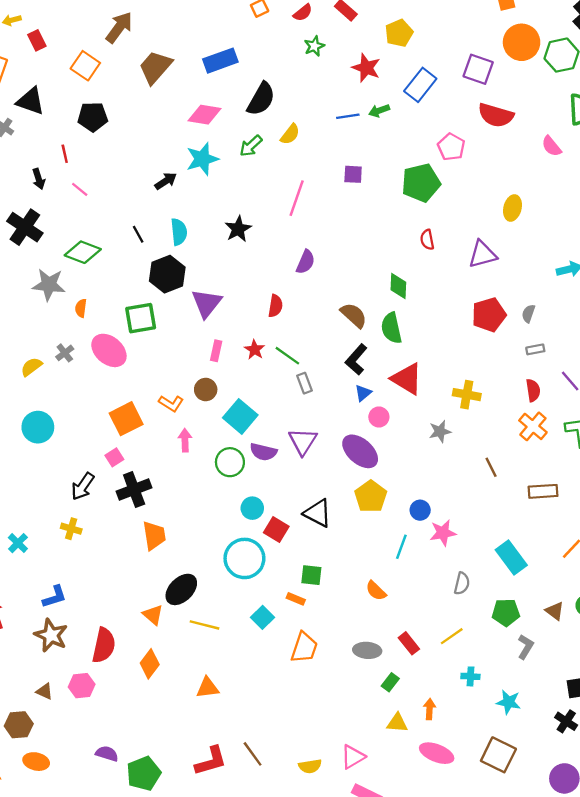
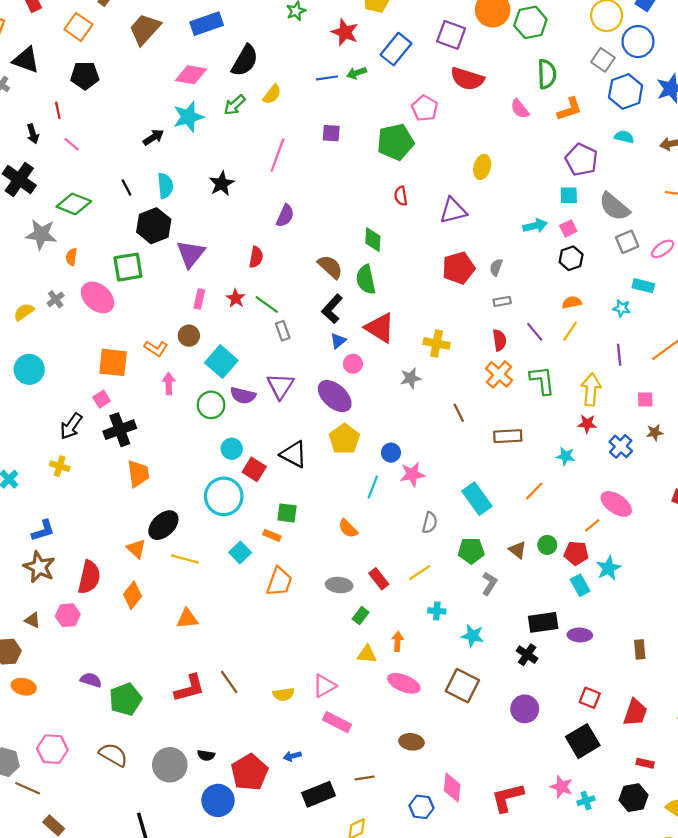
orange square: (126, 419) -> (113, 362), turned 32

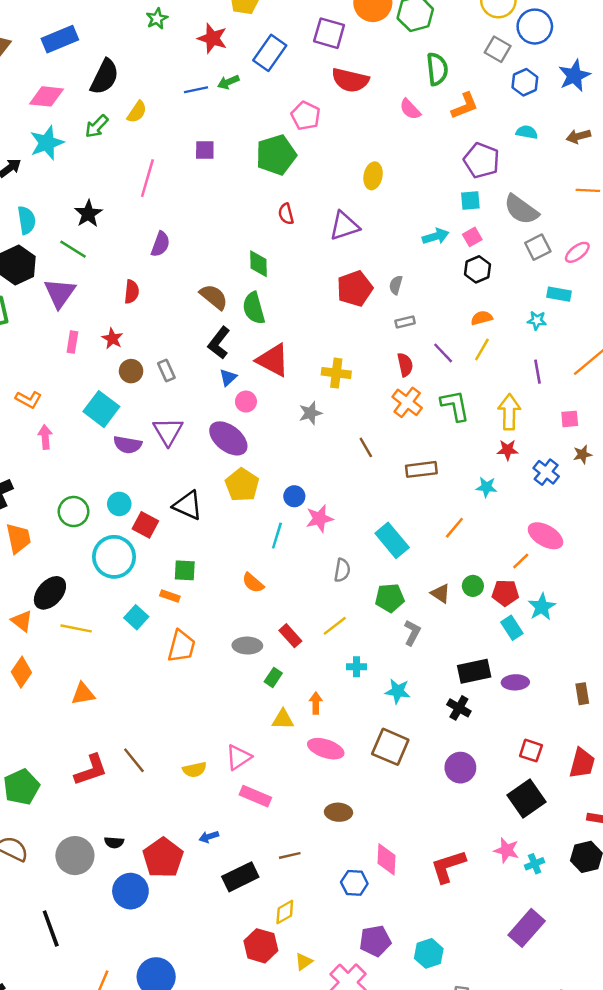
blue hexagon: (626, 91) -> (525, 82), size x0.7
green line: (267, 304) -> (73, 249), moved
brown circle: (189, 336) -> (131, 371), moved
green circle: (211, 405) -> (74, 512), moved

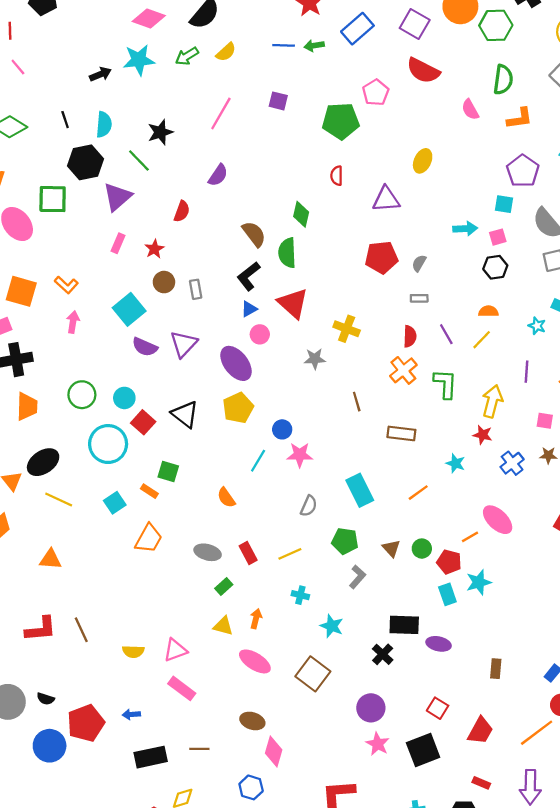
pink star: (507, 850) -> (378, 744), moved
pink diamond: (386, 859) -> (274, 751), moved

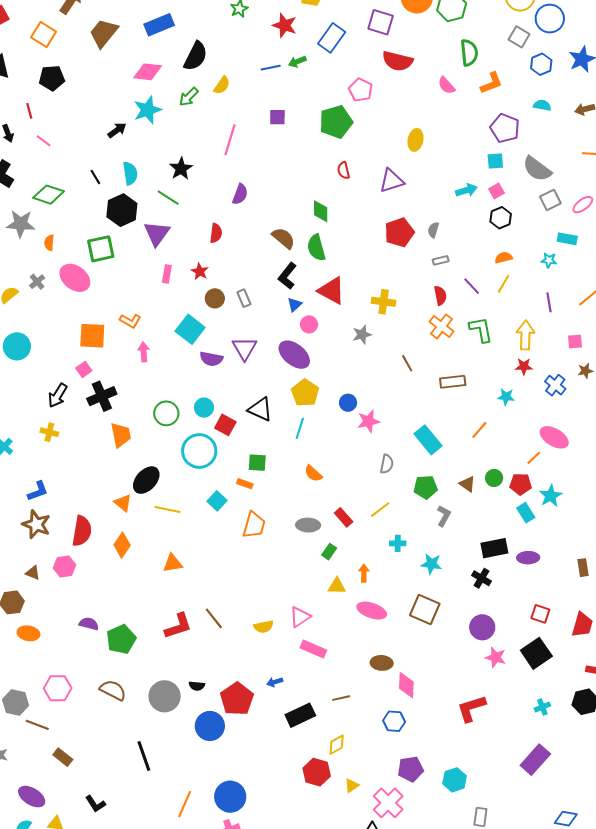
cyan line: (258, 461) -> (300, 428), moved

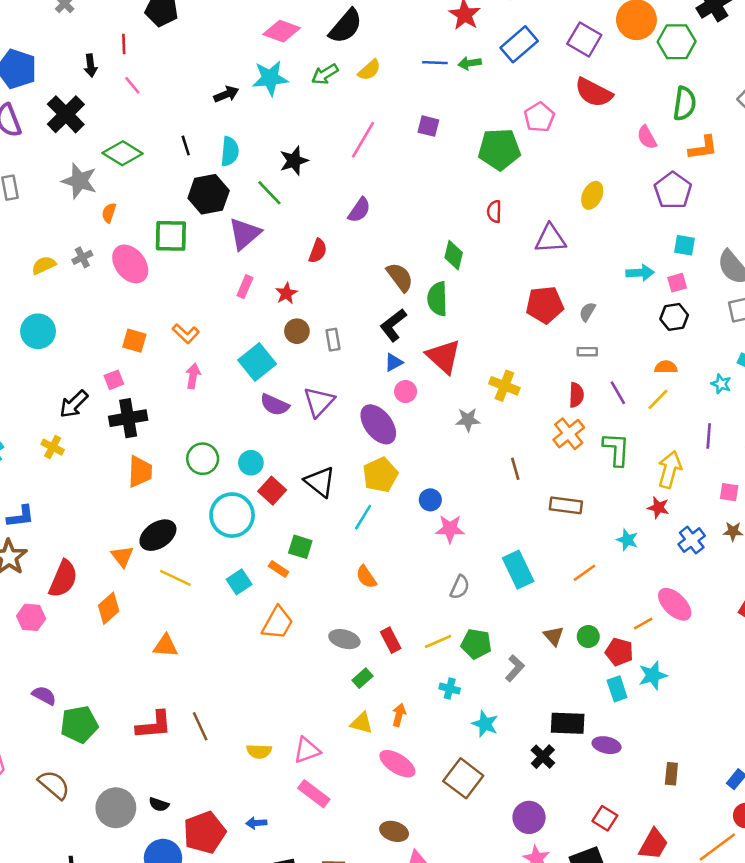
purple pentagon: (505, 128) -> (673, 191), moved
orange square: (92, 336) -> (134, 341), size x0.7
green pentagon: (426, 487) -> (476, 644), moved

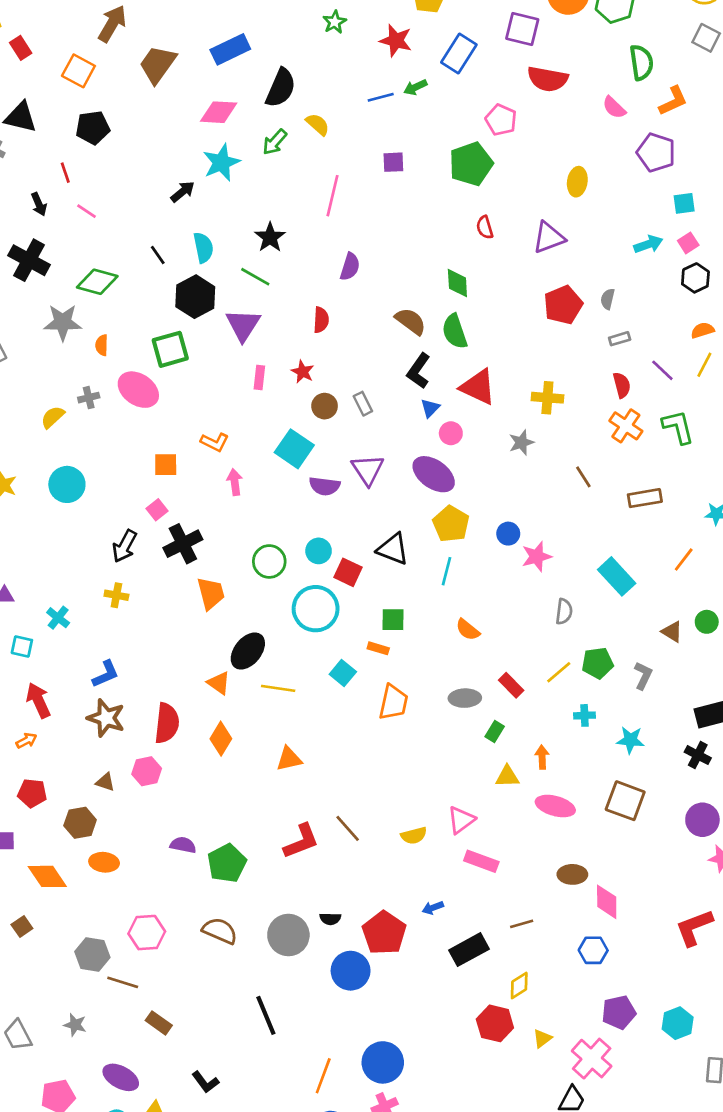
yellow semicircle: (369, 70) -> (318, 124), turned -80
gray cross: (82, 257) -> (89, 398), turned 30

